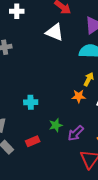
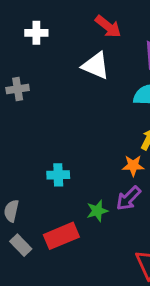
purple arrow: (76, 133) -> (128, 198), moved
red rectangle: (33, 141) -> (61, 236), size x1.5

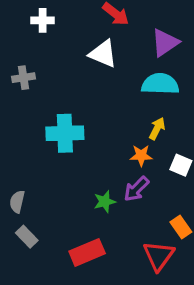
cyan cross: (58, 175) -> (65, 133), moved, size x1.6
red rectangle: (61, 236) -> (87, 252), moved

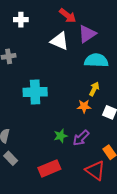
purple triangle: (165, 43) -> (87, 34), moved
purple arrow: (136, 189) -> (81, 138), moved
red triangle: (159, 256) -> (95, 170), turned -30

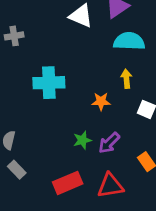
yellow arrow: (94, 89) -> (126, 79), turned -32
orange star: (84, 106) -> (101, 101), moved
red triangle: (95, 170) -> (110, 186), moved, turned -45

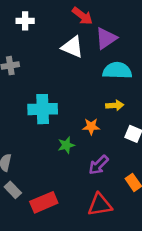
yellow arrow: (126, 79) -> (115, 105), turned 91
green star: (82, 140) -> (66, 145), moved
red rectangle: (68, 183) -> (44, 202), moved

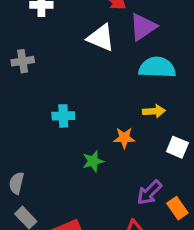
cyan cross: (43, 109) -> (63, 116), size x0.6
purple arrow: (99, 165) -> (149, 193), moved

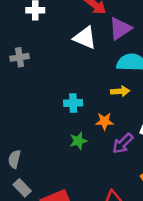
yellow arrow: (154, 111) -> (120, 91), moved
cyan cross: (63, 116) -> (73, 103), moved
purple arrow: (149, 193) -> (123, 143), moved

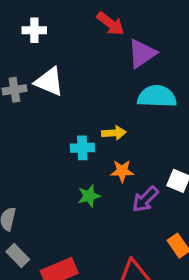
white triangle: (85, 38) -> (49, 82), moved
yellow arrow: (120, 91) -> (114, 133), moved

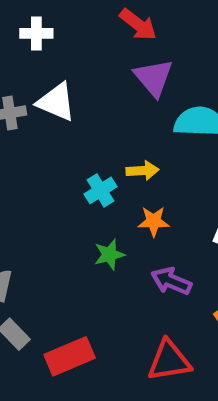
purple triangle: (142, 53) -> (154, 78), moved, turned -36
cyan cross: (82, 148) -> (101, 190), turned -30
purple arrow: (145, 199) -> (171, 281), moved, turned 68

